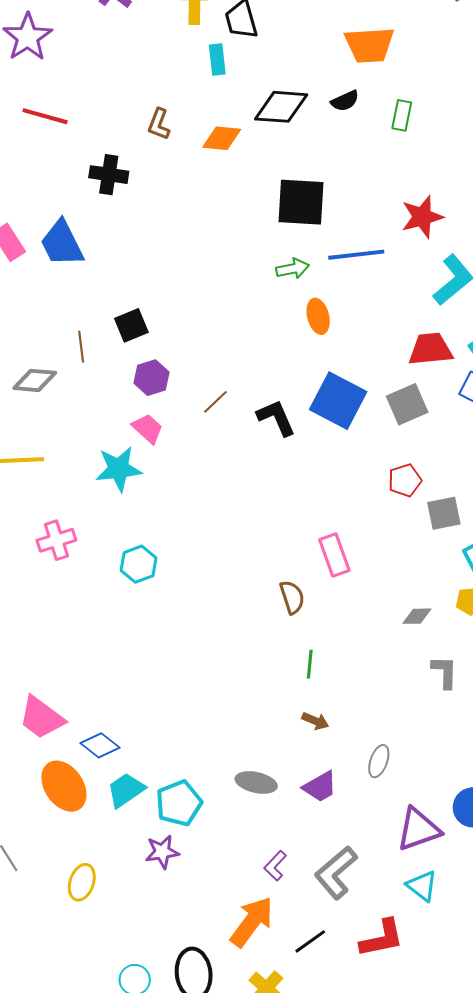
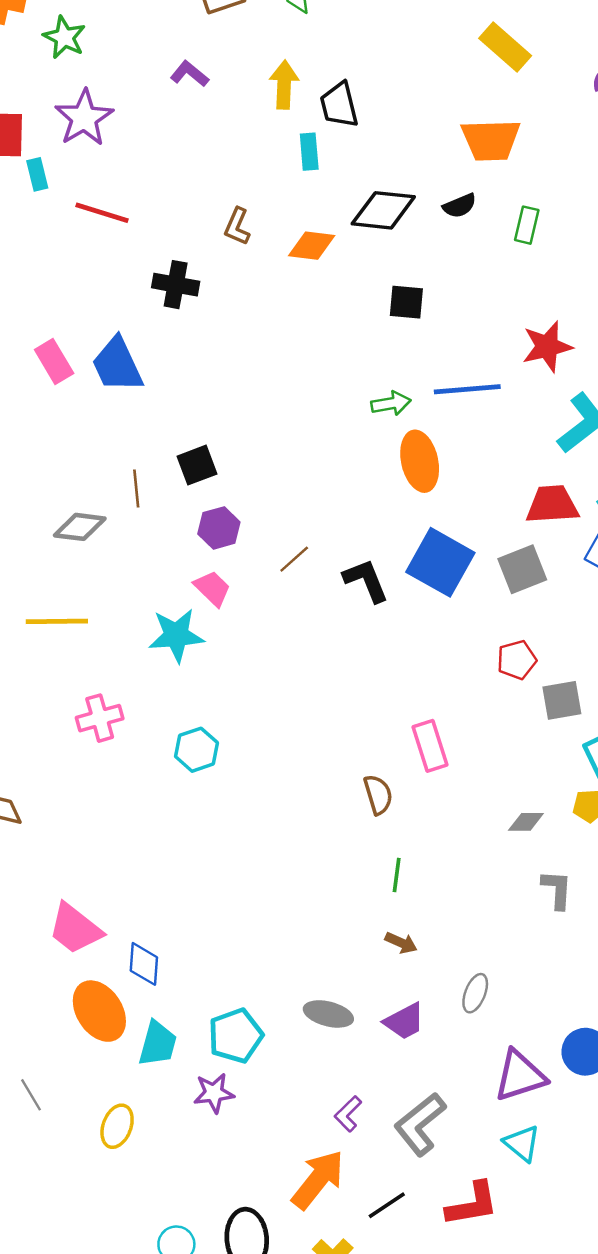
black square: (301, 202) -> (406, 302), moved, size x0.6
orange ellipse: (318, 316) -> (420, 461), size x1.4
blue diamond: (100, 745) -> (144, 964), turned 54
cyan trapezoid: (126, 790) -> (158, 1044), moved, turned 138

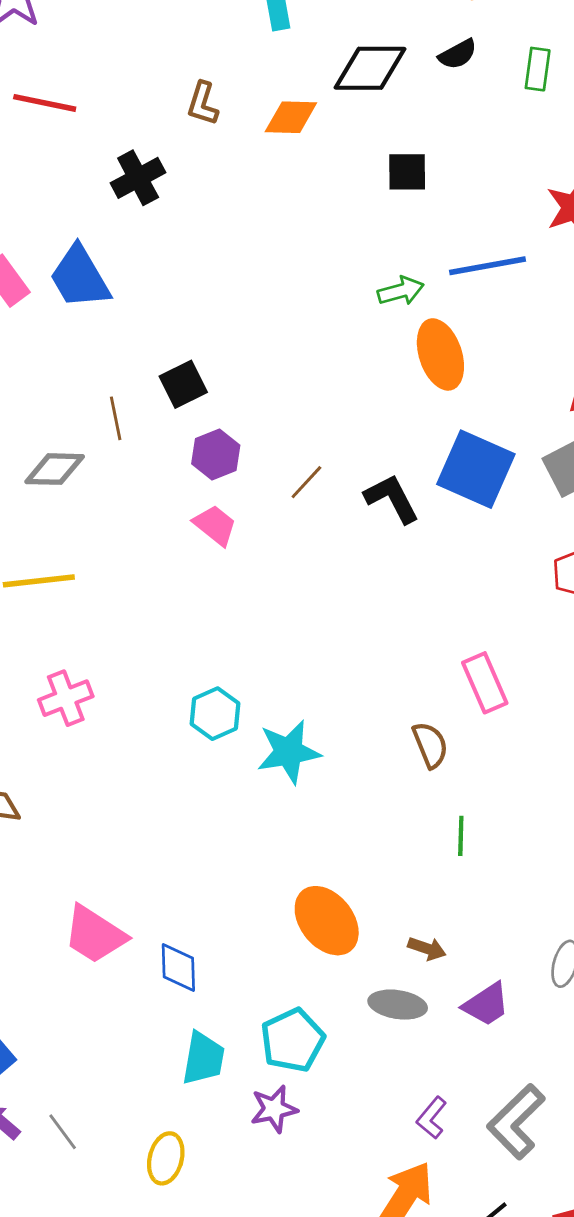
black cross: (176, 285) -> (138, 178), turned -33
cyan star: (176, 635) -> (289, 752), moved
pink cross: (100, 718) -> (66, 698), moved
brown arrow: (401, 943) -> (427, 949), moved
orange ellipse: (99, 1011) -> (327, 921), moved

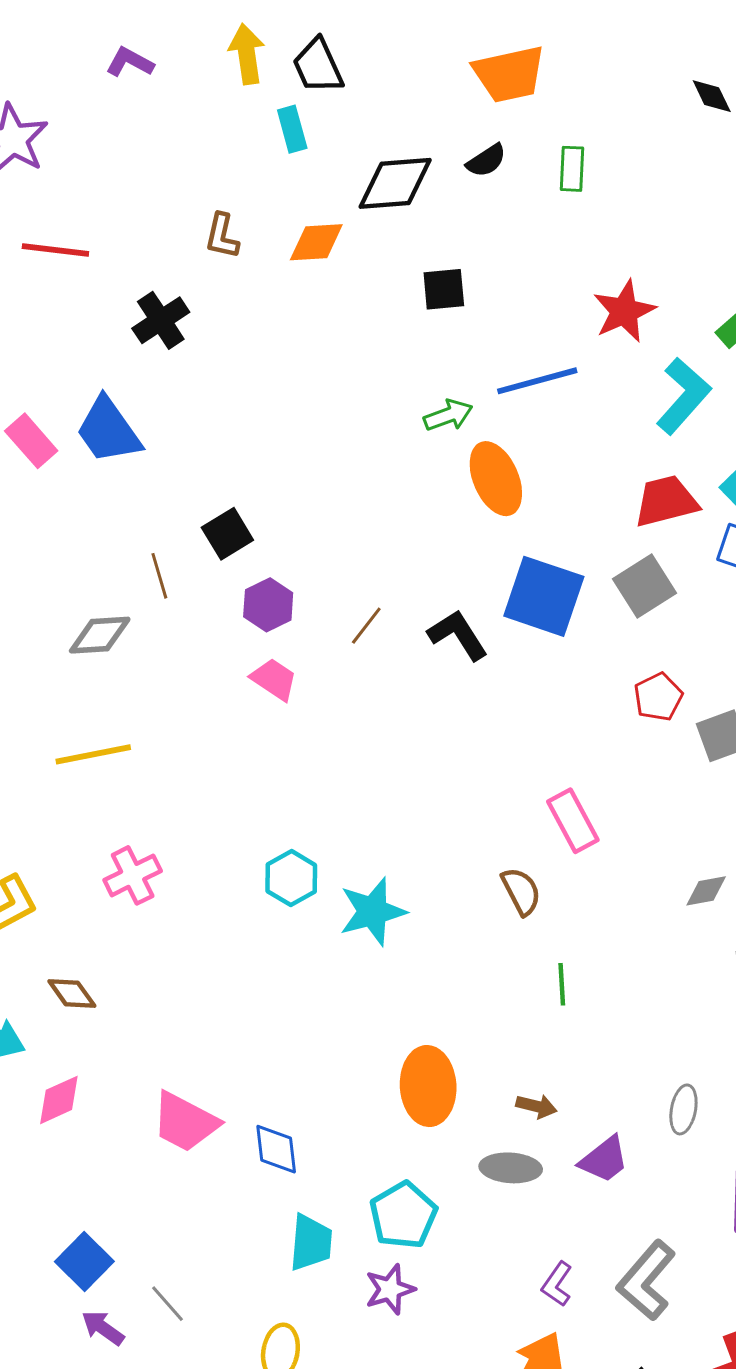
orange ellipse: (327, 921) -> (428, 1086), turned 40
gray line: (63, 1132) -> (168, 1304), moved

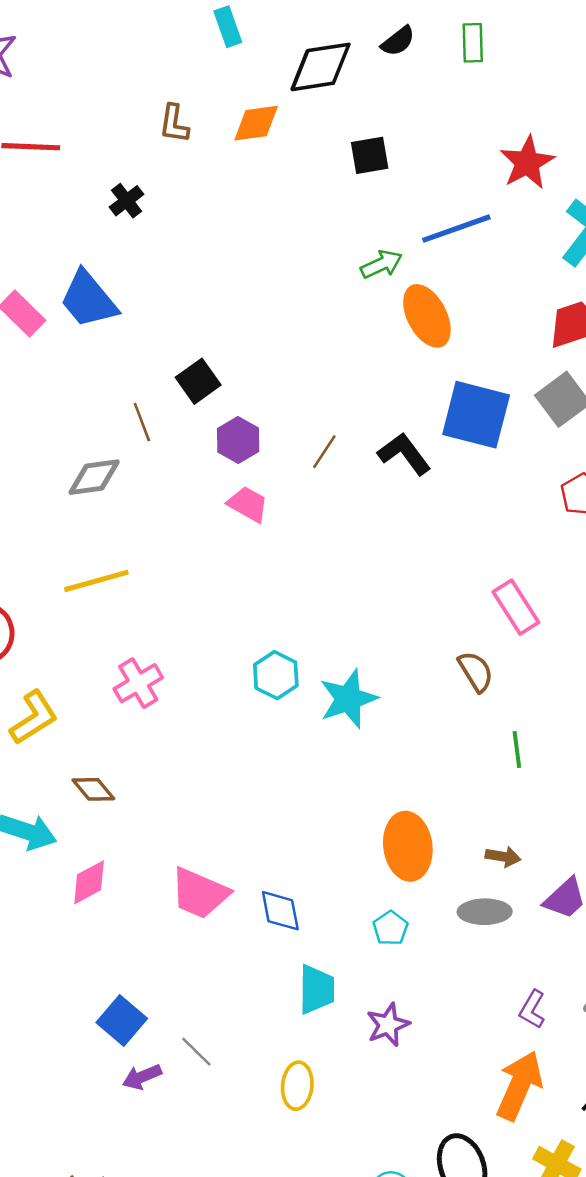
black cross: (161, 320) -> (127, 201), size x0.7
cyan pentagon: (403, 1215) -> (391, 928), moved, size x0.6
purple arrow: (103, 1328) -> (142, 1077), turned -54

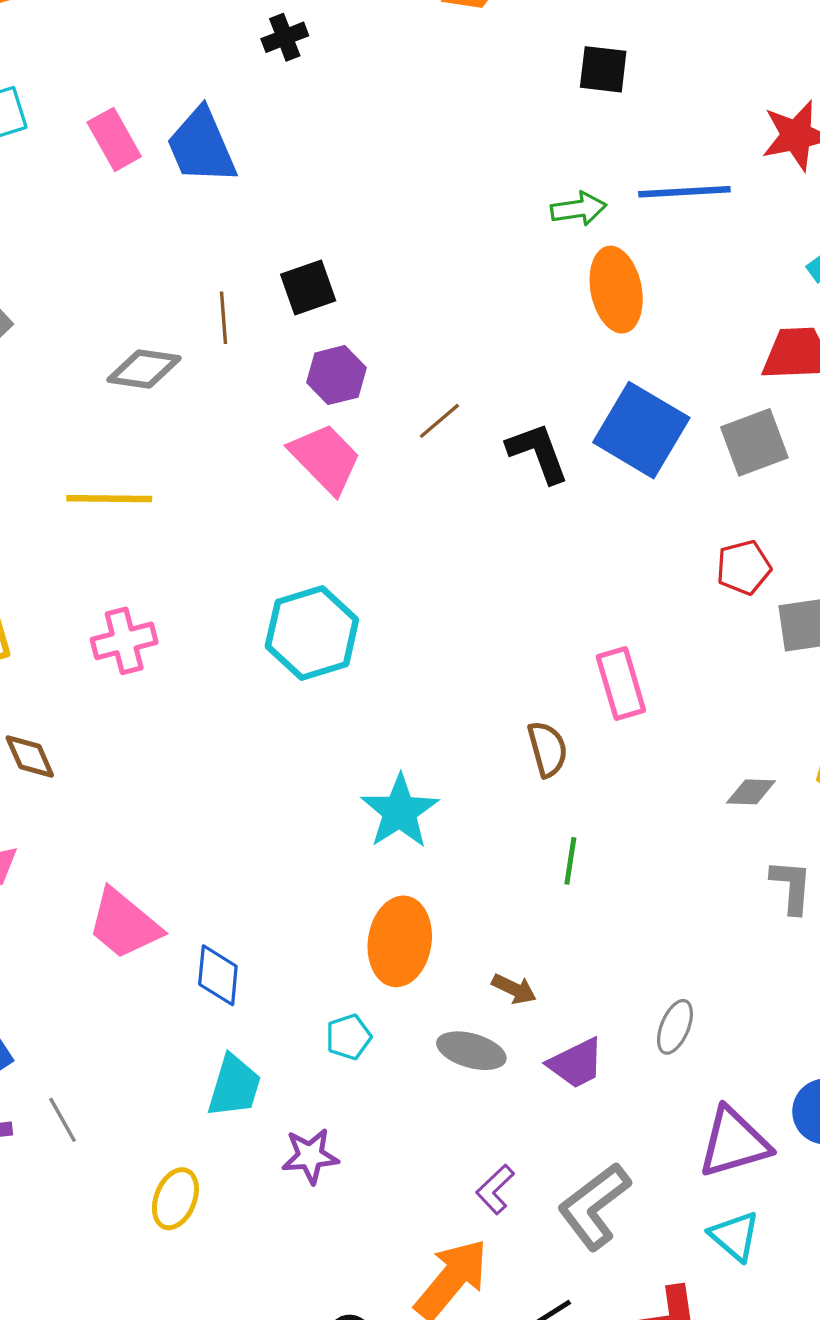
pink trapezoid: (248, 504) -> (325, 458), size x1.4
cyan hexagon: (276, 675) -> (312, 633), moved, size x1.5
cyan star: (348, 699) -> (400, 811), moved, turned -30

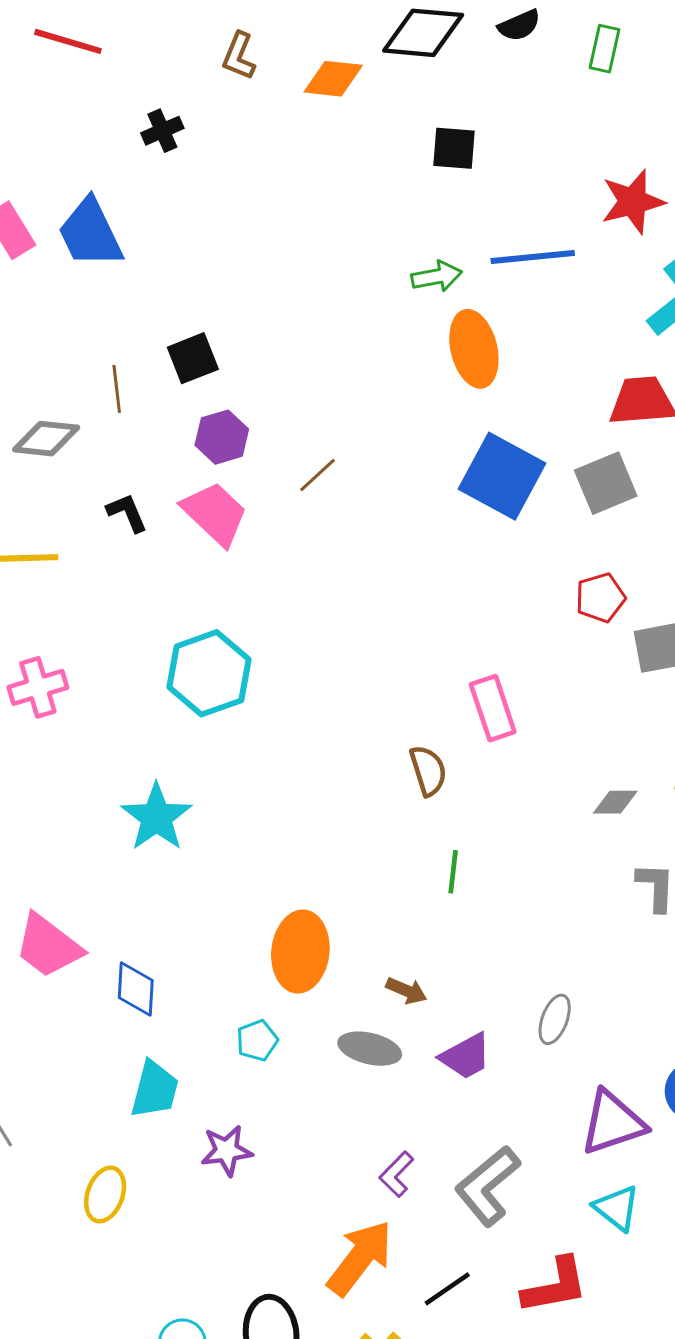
black L-shape: (538, 453) -> (127, 513), moved, size x0.7
cyan star: (400, 811) -> (156, 817), moved

